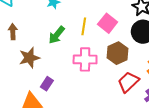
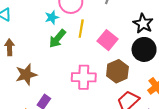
yellow line: (84, 26) -> (81, 29), moved
green arrow: (57, 35) -> (57, 39), moved

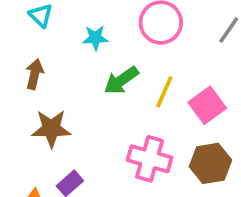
cyan star: (52, 17) -> (95, 38), moved
yellow line: (81, 29) -> (164, 92), moved

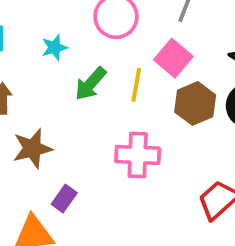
pink square: (207, 105) -> (173, 58), moved
brown hexagon: (210, 163) -> (195, 103), moved

